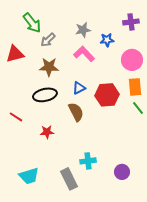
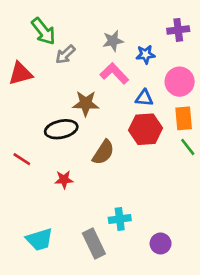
brown star: (49, 67) -> (86, 103), moved
blue triangle: (79, 88) -> (144, 98), moved, turned 32
brown semicircle: (76, 112) -> (103, 152), turned 60
purple circle: (122, 172) -> (161, 243), moved

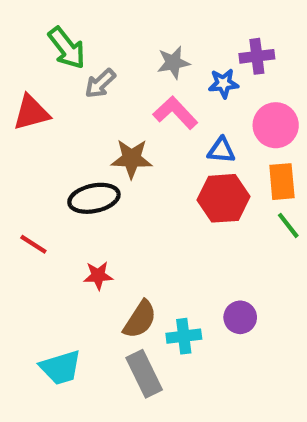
purple cross: (178, 30) -> (257, 56), moved
brown semicircle: (103, 152) -> (140, 319), moved
purple circle: (161, 243) -> (240, 317), moved

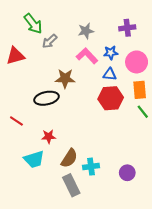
blue star: (223, 83) -> (111, 53), moved
purple circle: (240, 317) -> (127, 173), moved
cyan trapezoid: (61, 367) -> (34, 159), moved

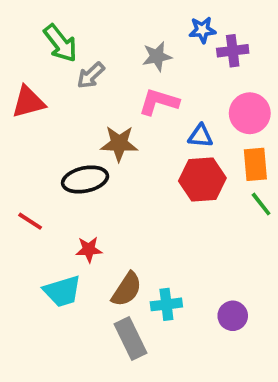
blue star: (111, 53) -> (202, 30), moved
pink L-shape: (87, 56) -> (159, 102), turned -30

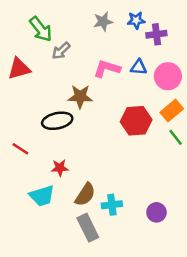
gray star: (157, 56) -> (103, 22), moved
blue triangle: (201, 136) -> (139, 67), moved
orange rectangle: (255, 164) -> (172, 111), turned 55

